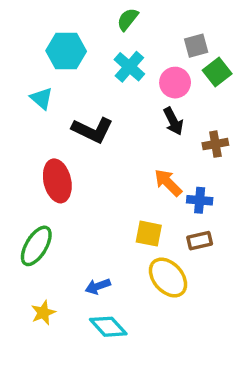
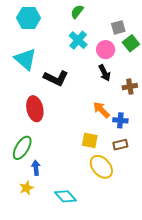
cyan hexagon: (66, 51) -> (29, 18), moved
cyan triangle: (42, 98) -> (25, 59), size x1.6
blue arrow: (98, 286) -> (36, 168), moved, turned 104

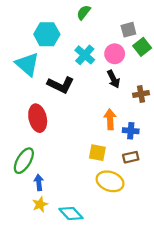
cyan hexagon: (29, 18) -> (47, 34), moved
cyan cross: (78, 40) -> (85, 55), moved
orange arrow: (101, 110) -> (110, 119), turned 42
yellow ellipse: (101, 167) -> (110, 181), turned -30
yellow star: (26, 188) -> (40, 204), moved

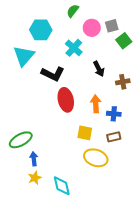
pink circle: (115, 54) -> (92, 28), moved
cyan triangle: (27, 64) -> (24, 56), turned 30
red ellipse: (38, 118) -> (66, 100), moved
green ellipse: (24, 161) -> (21, 140), turned 30
cyan diamond: (71, 213) -> (62, 186), turned 30

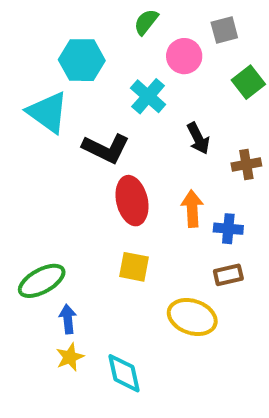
gray square: (112, 26) -> (224, 30), moved
cyan triangle: (24, 56) -> (48, 112), turned -35
yellow square: (85, 133) -> (134, 267), moved

